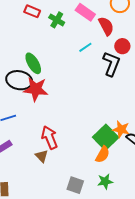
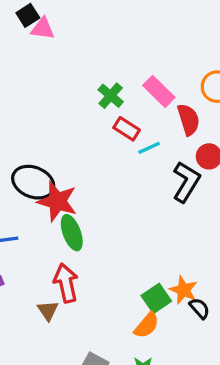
red rectangle: (32, 11) -> (127, 129), moved
green ellipse: (33, 63) -> (72, 233), moved
green square: (106, 137) -> (156, 298), size x0.7

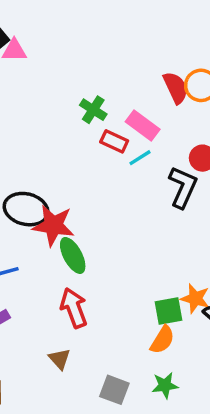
pink rectangle: (159, 91) -> (143, 126), moved
red semicircle: (188, 120) -> (176, 88), moved
green square: (156, 298) -> (168, 311), turned 32
brown triangle: (48, 311) -> (60, 359), moved

